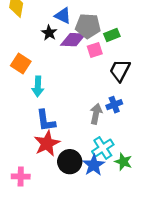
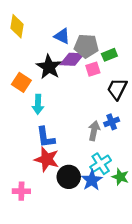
black star: (49, 33) -> (49, 67), moved, size x1.6
red star: (47, 143) -> (47, 159), turned -30

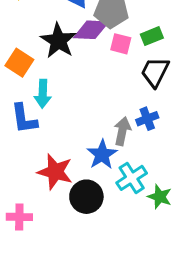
green rectangle: (109, 55) -> (152, 36), moved
pink square: (93, 69) -> (121, 44), turned 32
blue L-shape: (46, 137) -> (24, 119), moved
blue star: (92, 180) -> (102, 155), moved

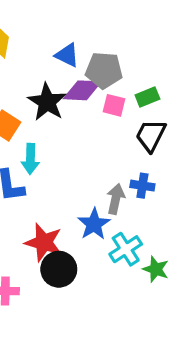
blue cross: (147, 119) -> (142, 186), turned 30
black circle: (86, 197) -> (59, 269), moved

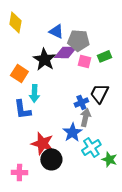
black trapezoid: (151, 135) -> (99, 93), moved
blue cross: (142, 186) -> (81, 102), moved, turned -32

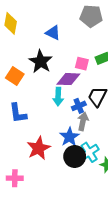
gray pentagon: (78, 40) -> (91, 16), moved
purple diamond: (65, 52) -> (68, 79), moved
cyan arrow: (34, 93) -> (58, 97), moved
red star: (42, 143) -> (39, 148), turned 30
black circle: (51, 159) -> (75, 156), moved

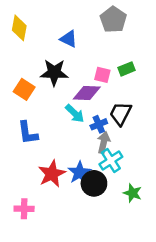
gray pentagon: (91, 16) -> (113, 20), turned 30
black star: (41, 62) -> (54, 73), turned -30
cyan arrow: (58, 97) -> (75, 114), turned -48
blue star: (69, 137) -> (80, 173), moved
cyan cross: (89, 152) -> (111, 160), moved

